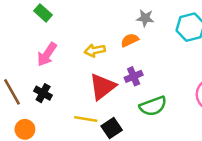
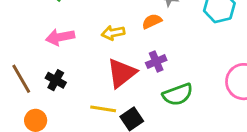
pink arrow: (47, 54) -> (60, 37), turned 45

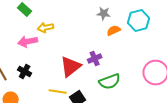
orange semicircle: (152, 21) -> (114, 30), moved
yellow arrow: (113, 33) -> (46, 28), moved

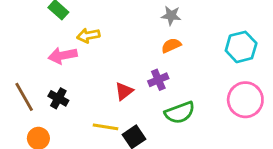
cyan hexagon: (139, 20) -> (241, 47), moved
orange semicircle: (114, 30) -> (171, 45), moved
red triangle: (71, 66) -> (124, 91), size x0.6

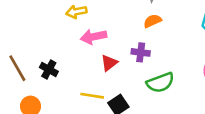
pink arrow: (63, 55) -> (93, 37), moved
purple cross: (158, 80) -> (141, 52), turned 30

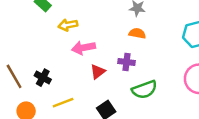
orange semicircle: (152, 21) -> (137, 33), turned 35
yellow line: (92, 96) -> (63, 103), moved, turned -30

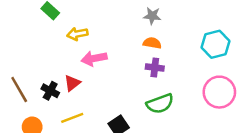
purple cross: (126, 62) -> (155, 68), moved
red triangle: (98, 72) -> (72, 83), moved

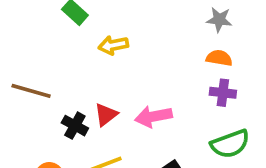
pink arrow: (94, 58) -> (153, 116), moved
brown line: (19, 89) -> (31, 91), moved, turned -44

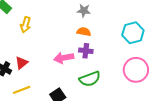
yellow arrow: (113, 45) -> (26, 25), turned -63
pink arrow: (153, 116) -> (64, 58), moved

